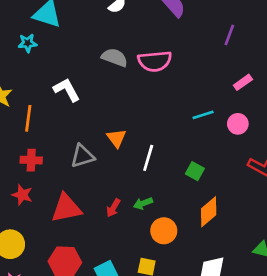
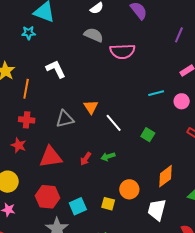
gray semicircle: (115, 57) -> (94, 35), moved
white line: (148, 158) -> (114, 123), turned -60
orange diamond: (209, 212) -> (166, 176), moved
orange circle: (164, 231) -> (129, 189), moved

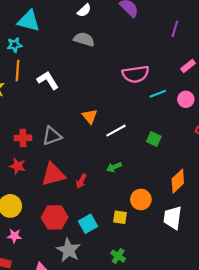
pink semicircle: (122, 51) -> (136, 74), moved
orange line: (26, 89) -> (18, 71), moved
gray triangle: (65, 119) -> (52, 136), moved
white line: (114, 123) -> (116, 131), turned -72
red arrow: (86, 159) -> (81, 181), moved

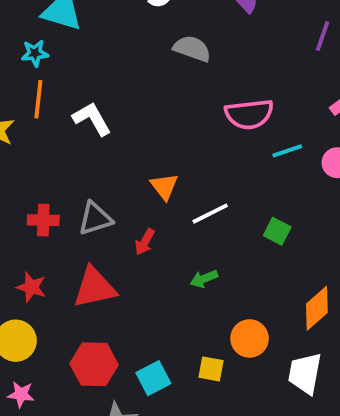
gray semicircle: (84, 39) -> (192, 49), moved
red star: (17, 166) -> (31, 287), moved
red arrow: (81, 181) -> (145, 242), moved

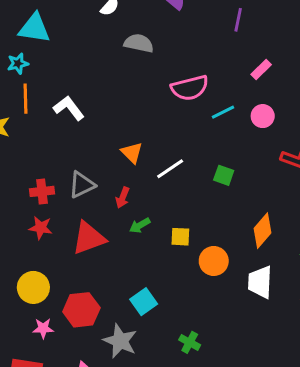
green arrow: (204, 279) -> (140, 225), moved
red star: (31, 287) -> (41, 228), moved
red hexagon: (94, 364) -> (81, 310), moved
yellow square: (211, 369) -> (180, 237), moved

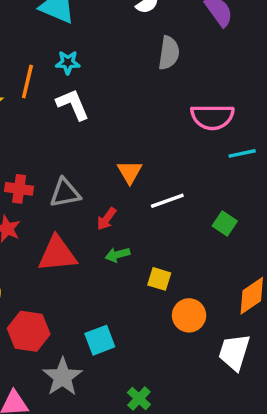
gray semicircle: (139, 43) -> (169, 53), turned 72
cyan star: (18, 63) -> (68, 62), moved

